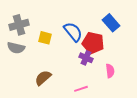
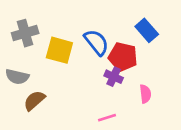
yellow square: (45, 38) -> (59, 50), size x1.5
gray semicircle: (16, 48) -> (17, 77), moved
brown semicircle: (43, 78) -> (34, 100), moved

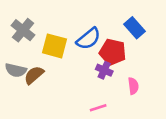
gray cross: (25, 33) -> (23, 30), turned -35
blue semicircle: (96, 42) -> (88, 39), turned 90
brown semicircle: (34, 100) -> (34, 75), moved

